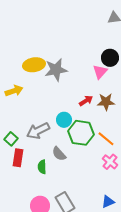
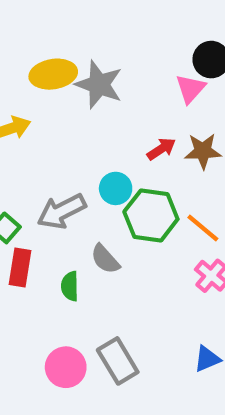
gray star: (56, 70) -> (99, 84), turned 30

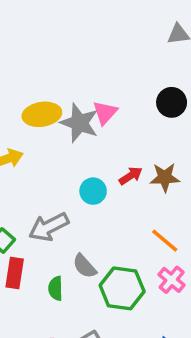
pink triangle: (190, 89) -> (105, 113), moved
cyan circle: (116, 188) -> (93, 191), moved
green hexagon: (151, 215) -> (122, 288), moved

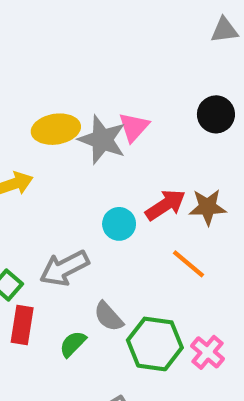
red arrow: (131, 176) -> (165, 205), size x1.4
orange line: (165, 241) -> (189, 264), moved
pink cross: (172, 280) -> (208, 352), moved
green semicircle: (56, 288) -> (73, 344), turned 45

